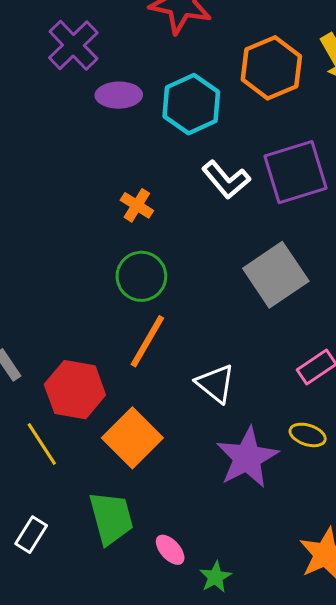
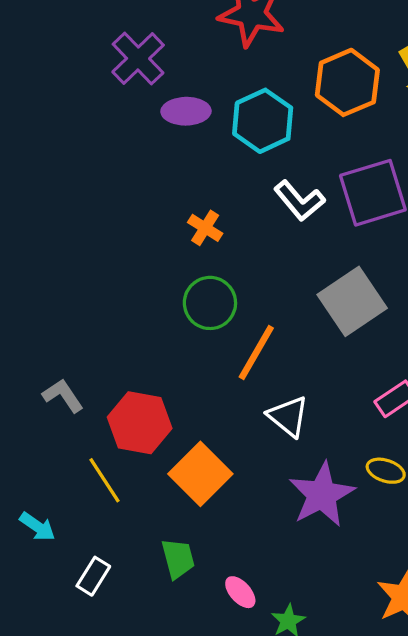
orange line: (147, 341) -> (256, 352), moved
green trapezoid: (111, 518) -> (178, 559), size x0.7

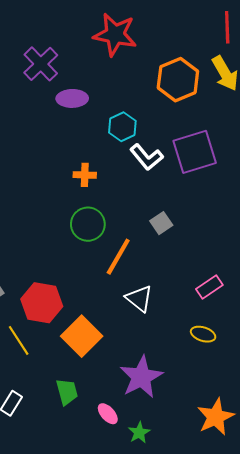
cyan hexagon: (263, 121) -> (122, 127), moved, size x0.7
orange cross: (205, 228) -> (85, 175), turned -30
gray square: (352, 301) -> (161, 223), moved, size x0.5
purple star: (322, 495) -> (141, 377), moved

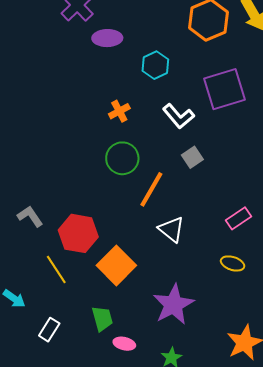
white L-shape: (147, 157) -> (178, 116), moved
orange cross: (85, 175) -> (119, 111), turned -30
pink ellipse: (108, 414) -> (124, 344), moved, turned -35

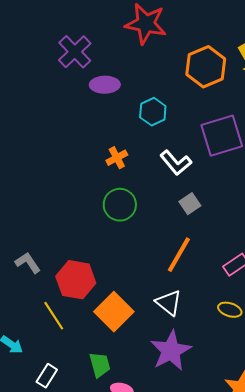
orange line: (151, 189) -> (179, 255), moved
white triangle: (171, 229) -> (169, 303), moved

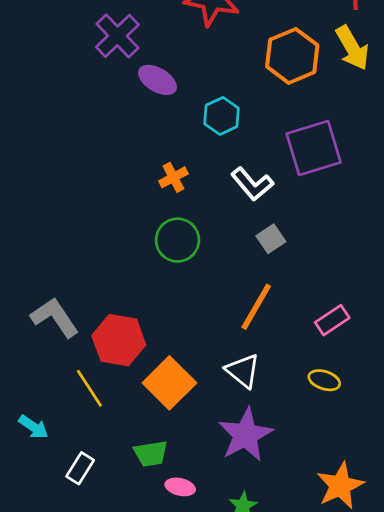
purple ellipse: (105, 85) -> (157, 80), turned 32
gray L-shape: (28, 263) -> (55, 317), size x1.4
green trapezoid: (100, 365) -> (151, 454), turned 96

